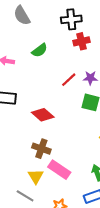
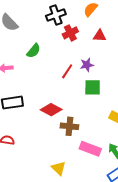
brown cross: (41, 149) -> (69, 126), moved
pink rectangle: (59, 170) -> (90, 149), moved

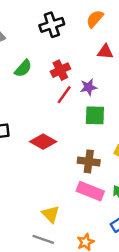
red cross: (70, 33) -> (60, 70), moved
brown cross: (69, 126) -> (89, 161), moved

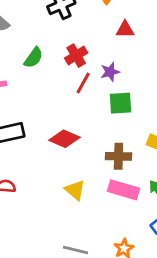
yellow triangle: (51, 214) -> (75, 190), moved

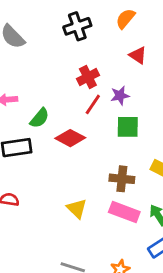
red triangle: (125, 30) -> (138, 55), turned 30
green semicircle: (34, 58) -> (40, 118), moved
red diamond: (64, 139) -> (70, 138), moved

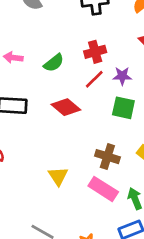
green semicircle: (40, 118) -> (54, 63), moved

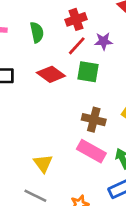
green semicircle: (54, 63) -> (37, 32), turned -60
green square: (123, 108) -> (88, 72), moved
yellow triangle: (58, 176) -> (43, 163), moved

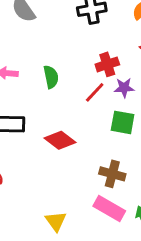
red cross: (76, 19) -> (107, 64), moved
green square: (88, 72) -> (123, 122), moved
red diamond: (51, 74) -> (60, 140), moved

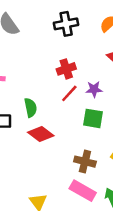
red cross: (107, 64) -> (66, 69), moved
green semicircle: (51, 77) -> (31, 108), moved

